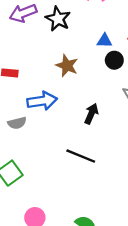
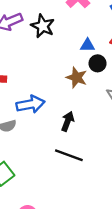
brown star: (67, 66) -> (77, 78), moved
black arrow: (91, 114) -> (68, 121), moved

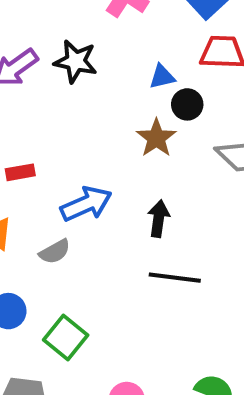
brown star: (77, 78) -> (156, 138), turned 30

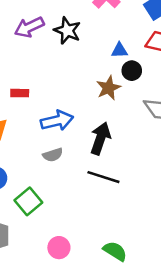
black arrow: (159, 219) -> (100, 138), size x1.4
gray semicircle: (55, 252) -> (53, 155), moved

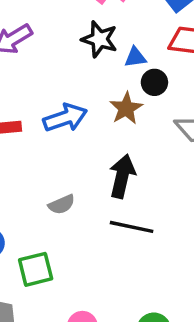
black star: (67, 31) -> (99, 39), moved
blue arrow: (57, 121) -> (65, 118), moved
green square: (28, 201) -> (36, 269), turned 32

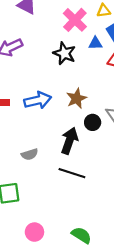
blue triangle: (135, 57) -> (95, 43), moved
black circle: (154, 82) -> (93, 122), moved

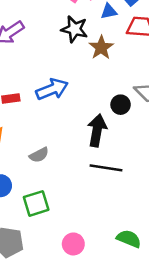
brown star: (76, 98) -> (101, 48), moved
gray semicircle: (30, 154) -> (39, 155), moved

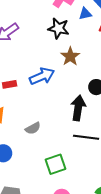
brown star: (101, 48) -> (70, 56), moved
green square: (36, 203) -> (55, 164), moved

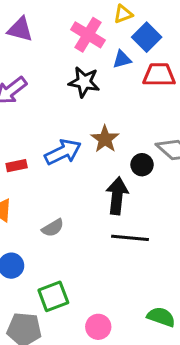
brown star: (70, 56) -> (105, 139), moved
green square: (55, 164) -> (53, 296), moved

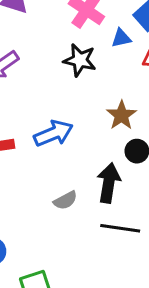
brown star: (105, 139) -> (122, 115), moved
gray semicircle: (53, 228) -> (65, 200), moved

